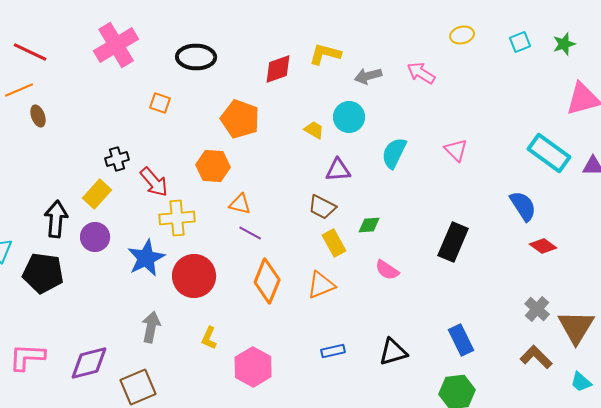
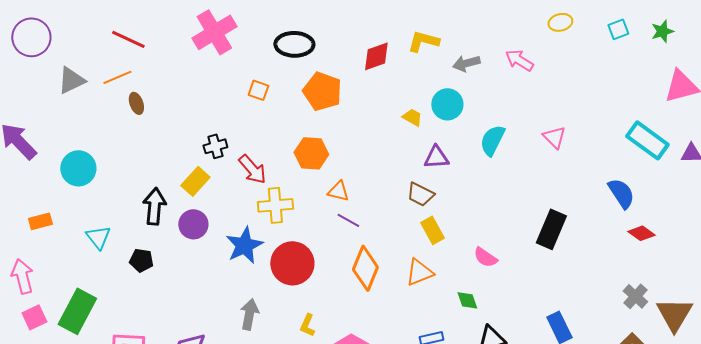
orange pentagon: (240, 119) -> (322, 91), moved
green diamond: (369, 225) -> (467, 300), moved, turned 75
black pentagon: (43, 273) -> (141, 260), size x0.6

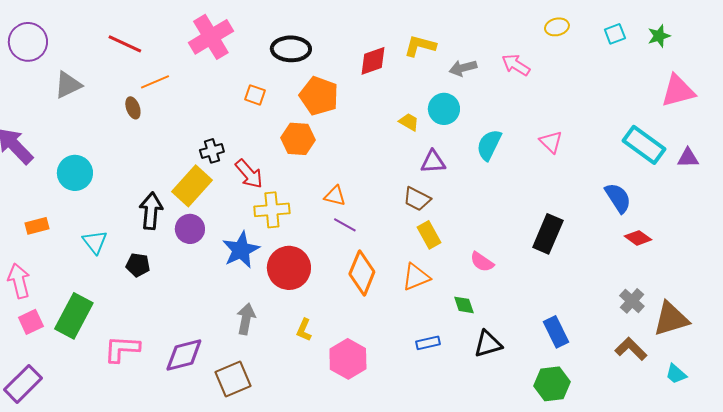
orange line: (117, 77) -> (155, 82), moved
orange hexagon: (311, 153) -> (298, 139), moved
yellow rectangle: (195, 181) -> (192, 186), size x1.4
brown triangle: (674, 314) -> (671, 319), turned 42

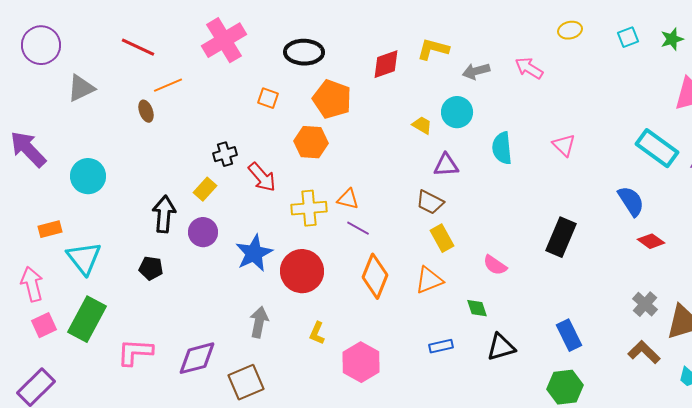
cyan semicircle: (489, 145) -> (502, 148), turned -32
yellow rectangle: (192, 186) -> (205, 189), size x0.6
yellow cross: (272, 210) -> (309, 208), moved
cyan triangle: (95, 242) -> (84, 258), moved, size x1.4

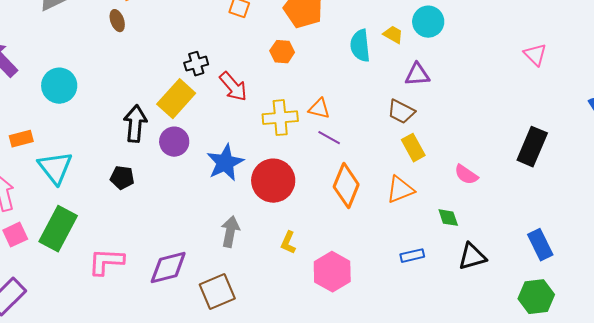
orange hexagon: (311, 142) -> (282, 52), size x0.7
cyan semicircle: (502, 148) -> (360, 46), moved
yellow rectangle: (205, 189) -> (176, 99), size x1.6

